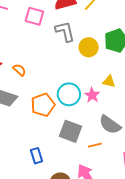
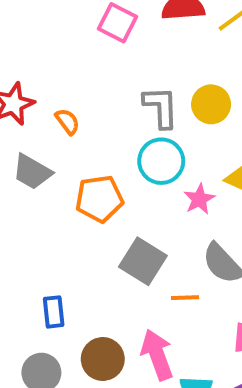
gray L-shape: (65, 31) -> (161, 107), moved
cyan circle: (69, 94) -> (161, 161), moved
blue rectangle: (37, 156) -> (54, 312), moved

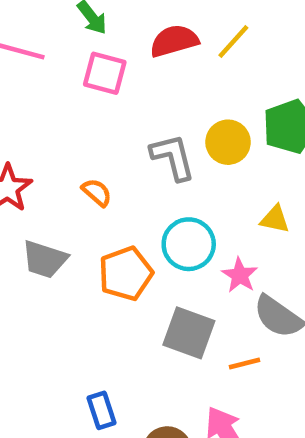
orange semicircle: (67, 121) -> (97, 192), moved
cyan circle: (161, 161) -> (189, 244), moved
pink star: (199, 199) -> (240, 275), moved

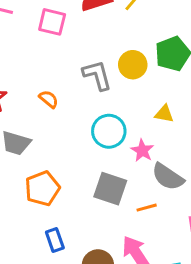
orange pentagon: (126, 274) -> (42, 188), moved

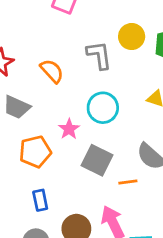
yellow circle: (133, 65) -> (132, 37), moved
orange semicircle: (49, 99) -> (52, 71), size x1.4
pink star: (142, 151) -> (69, 129), moved

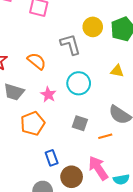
pink star: (69, 129) -> (48, 95), moved
gray square: (97, 160) -> (80, 123), size x0.7
blue rectangle: (40, 200) -> (52, 158), moved

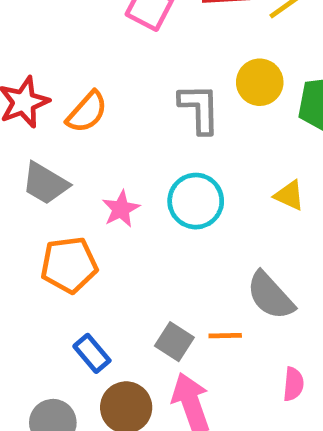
orange semicircle: (37, 61) -> (87, 112), moved, turned 78
gray square: (80, 123) -> (174, 342), moved
blue rectangle: (52, 158) -> (92, 353), turned -35

